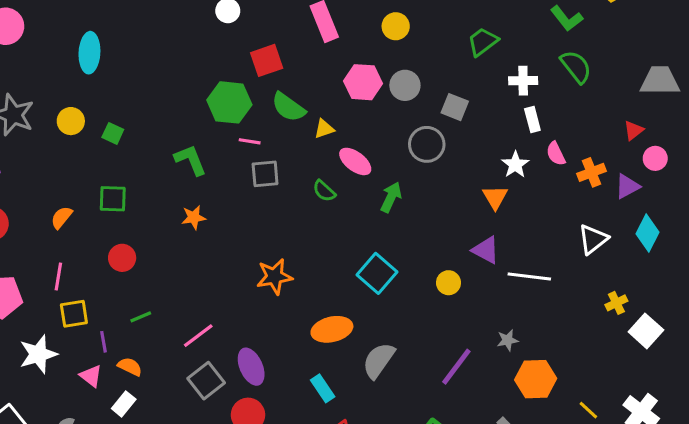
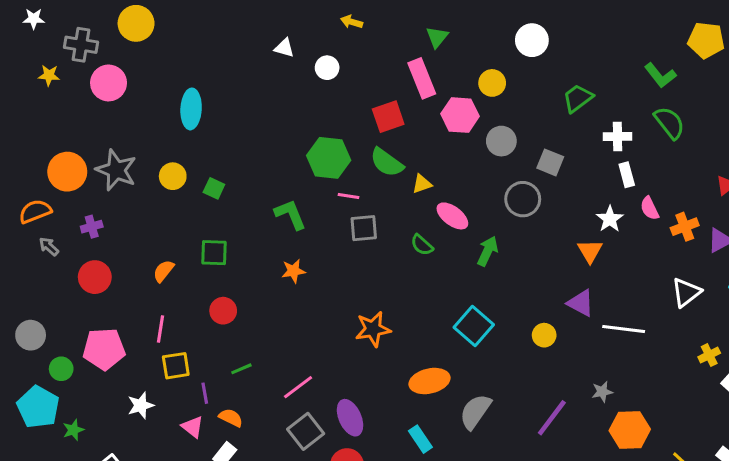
red square: (267, 60) -> (388, 117), moved
pink hexagon: (363, 82) -> (460, 115), moved
white star: (38, 354) -> (141, 405), size x0.7

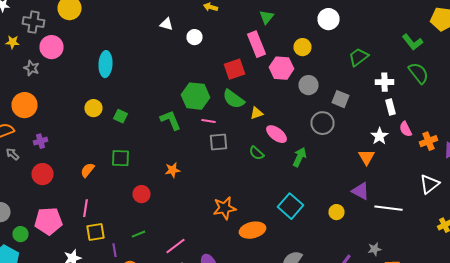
gray star: (116, 170) -> (32, 68), moved, size x0.6
green L-shape: (290, 214) -> (170, 120), moved
red circle: (223, 311) -> (142, 194), moved
orange ellipse: (429, 381) -> (252, 230), moved

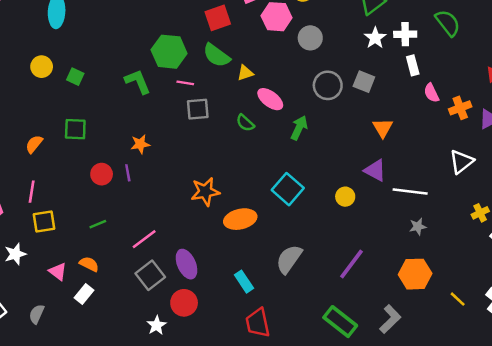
gray square: (340, 99) -> (364, 82), moved
white star: (380, 136) -> (375, 38), moved
gray star: (374, 249) -> (418, 227), moved
purple line: (114, 250) -> (128, 173), moved

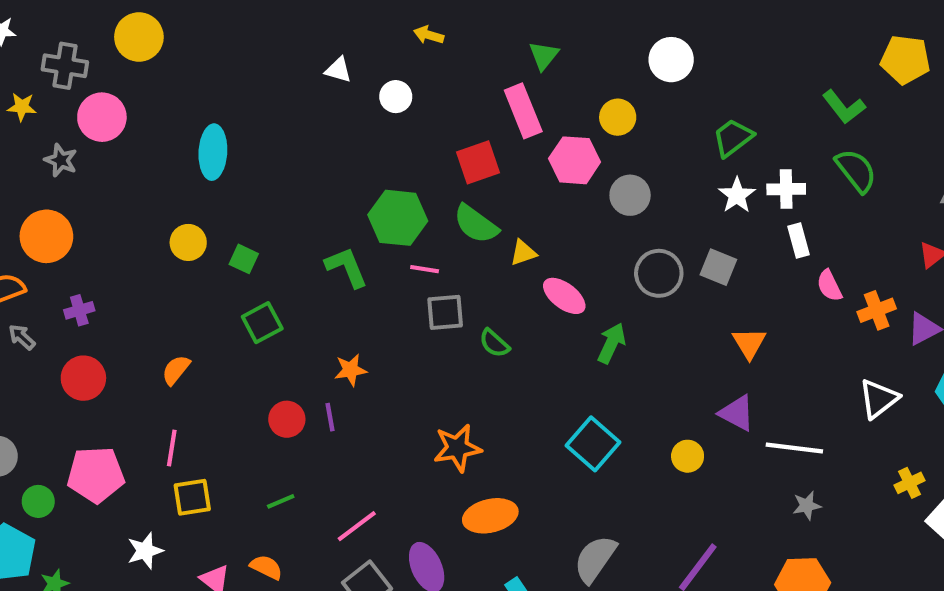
green semicircle: (245, 123) -> (494, 343), moved
green square: (75, 129) -> (262, 323), moved, turned -30
orange ellipse: (240, 219) -> (490, 516), moved

